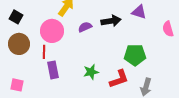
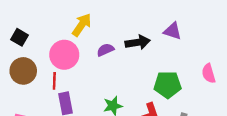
pink semicircle: (168, 29) -> (209, 73), moved

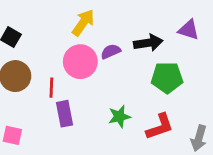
pink circle: (64, 55) -> (80, 62), moved
green pentagon: (168, 85) -> (167, 78), moved

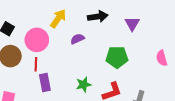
purple triangle: (189, 30) -> (132, 24), turned 42
black arrow: (148, 43) -> (98, 17), moved
pink circle: (80, 62) -> (37, 40), moved

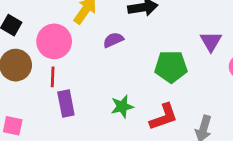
purple triangle: (132, 24) -> (211, 41), moved

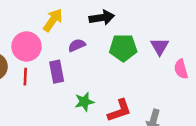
green pentagon: (171, 67) -> (123, 48), moved
purple rectangle: (66, 104) -> (57, 72), moved

